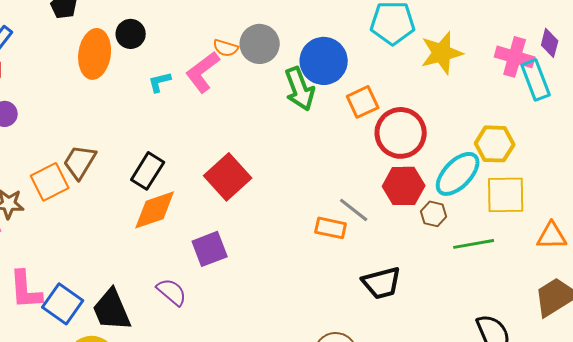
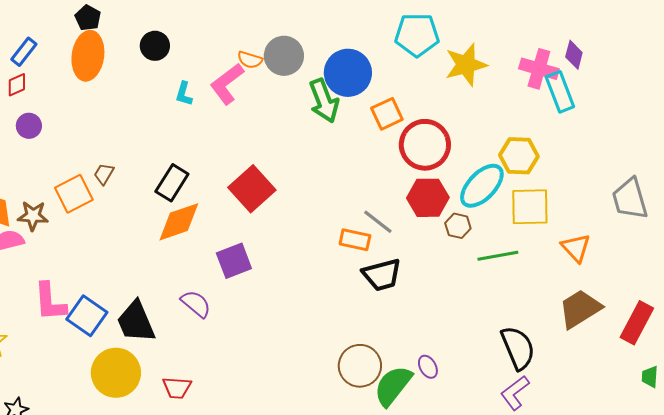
orange ellipse: (95, 54) -> (88, 56), moved
cyan L-shape: (160, 82) -> (184, 94), turned -60
brown trapezoid: (80, 162) -> (104, 174), size x0.6
orange triangle: (552, 236) -> (576, 248), turned 48
black trapezoid: (382, 283) -> (382, 275), moved

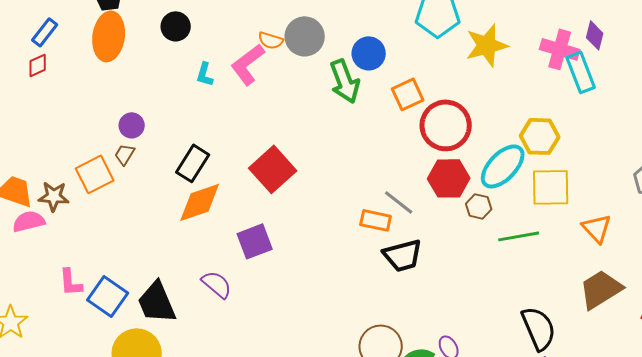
blue circle: (348, 73) -> (369, 53), size x0.7
purple circle: (29, 126) -> (132, 125), moved
pink L-shape: (50, 302) -> (71, 282), size x0.7

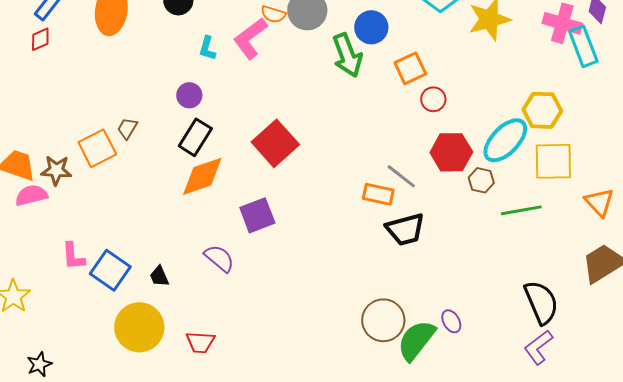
purple circle: (132, 125) -> (189, 95), moved
red circle: (446, 125) -> (433, 99), moved, size x0.5
black trapezoid: (157, 302) -> (159, 276), size x0.5

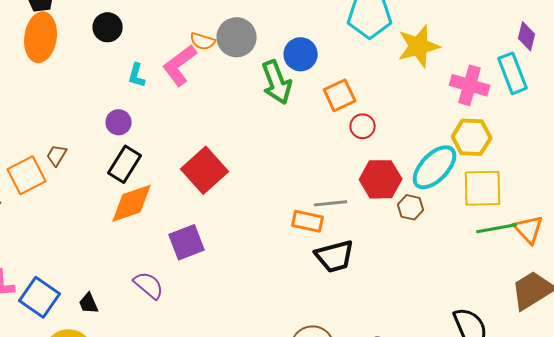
pink cross: (562, 23) -> (470, 85), moved
gray line: (401, 176) -> (331, 203), turned -44
green line: (521, 210) -> (497, 228), moved

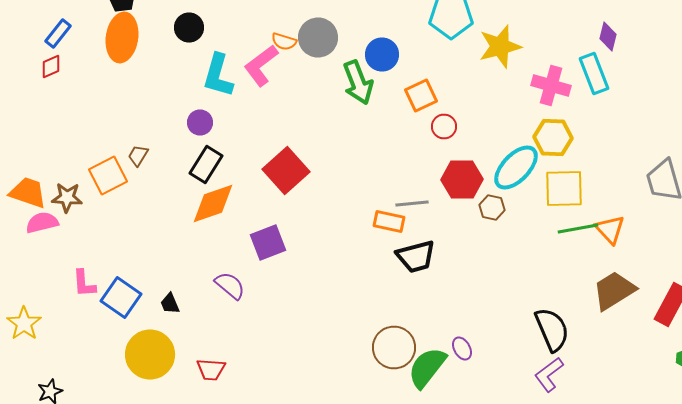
cyan L-shape: (137, 75) -> (218, 76), size x1.8

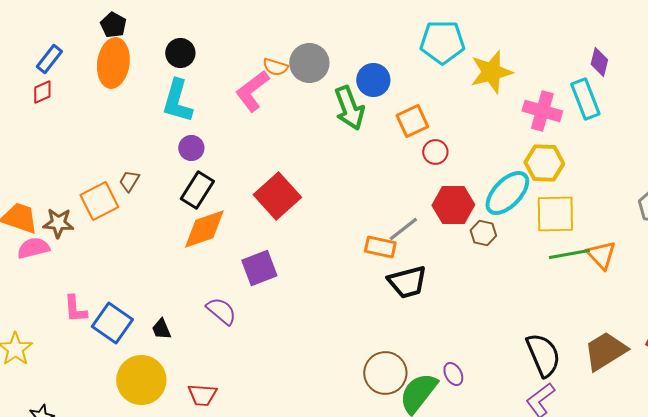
cyan L-shape: (218, 76) -> (177, 101), moved
gray line: (412, 204) -> (403, 229), turned -32
brown trapezoid: (614, 290) -> (605, 351), moved

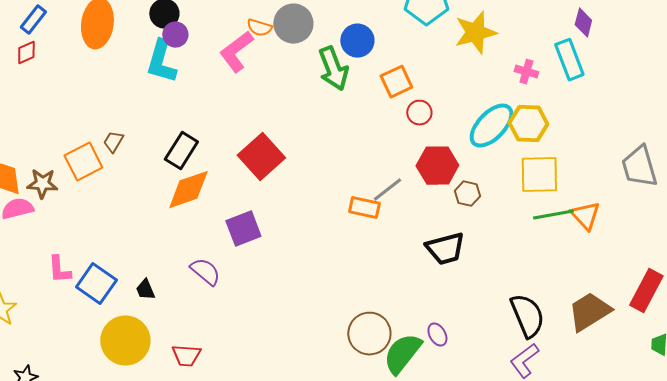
pink cross: (542, 111) -> (526, 72), size x0.6
purple circle: (191, 148) -> (175, 35), moved
cyan ellipse: (507, 193) -> (491, 126), moved
black trapezoid: (407, 282) -> (445, 249), moved

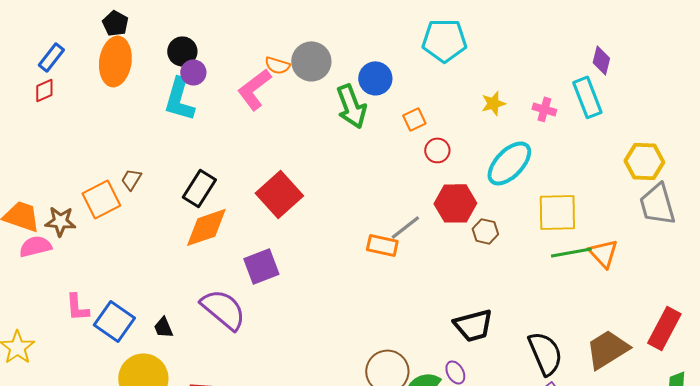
yellow star: (475, 33) -> (493, 103), moved, size x0.6
orange square: (396, 82) -> (414, 119), size x0.7
yellow hexagon: (528, 124) -> (644, 161), moved
black trapezoid: (445, 249) -> (473, 325), moved
purple semicircle: (205, 272) -> (223, 309), size x1.5

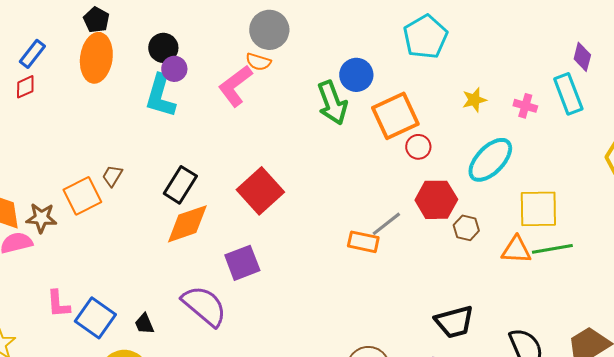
cyan pentagon: (444, 40) -> (425, 37), turned -30
gray circle: (311, 61) -> (269, 30), moved
orange square: (414, 119) -> (395, 116), size x2.0
orange triangle: (603, 253) -> (516, 250), moved, turned -44

